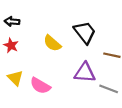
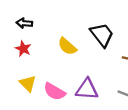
purple triangle: (85, 73) -> (87, 89), moved

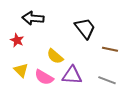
black arrow: (24, 23) -> (33, 18), moved, size x1.5
yellow semicircle: (67, 46) -> (55, 56), moved

